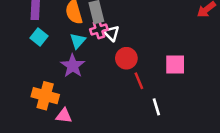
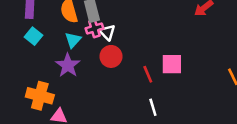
red circle: (126, 58) -> (111, 56), moved
red line: (139, 81) -> (148, 74), moved

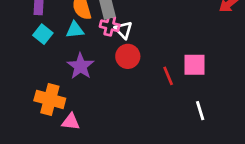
pink cross: (94, 28) -> (110, 26), turned 30
cyan triangle: (73, 40) -> (75, 30), moved, turned 42
white line: (153, 107) -> (200, 111), moved

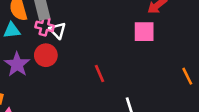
red circle: (128, 56) -> (46, 55), moved
pink square: (195, 65) -> (144, 32), moved

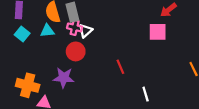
white triangle: (58, 30) -> (85, 31), turned 32
purple star: (17, 64) -> (64, 78), moved, turned -30

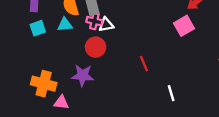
white triangle: (85, 31) -> (106, 25), turned 32
pink square: (158, 32) -> (184, 26), turned -30
cyan square: (22, 34) -> (38, 28), turned 32

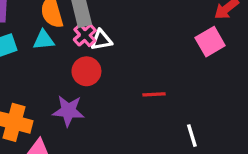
pink cross: (94, 21) -> (85, 35), turned 35
red line: (144, 64) -> (154, 94), turned -70

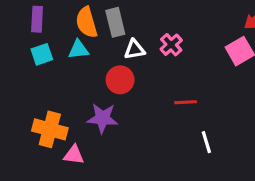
pink cross: (85, 35) -> (171, 45), moved
white line: (192, 136) -> (206, 142), moved

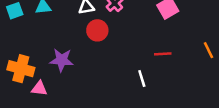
red circle: (120, 80) -> (97, 30), moved
red line: (186, 102) -> (163, 54), moved

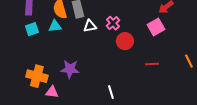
red circle: (97, 30) -> (125, 41), moved
white line: (142, 79) -> (111, 92), moved

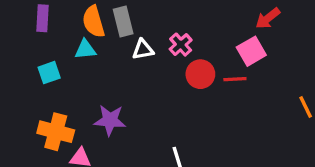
cyan square: (32, 29) -> (49, 73), moved
red line: (152, 64) -> (235, 79), moved

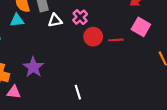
pink square: (251, 51) -> (141, 27), moved, turned -30
purple star: (110, 120) -> (33, 67), turned 30

